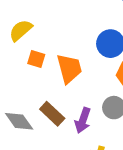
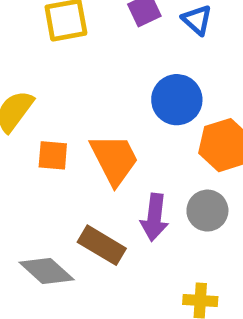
purple arrow: (83, 120) -> (154, 217), moved

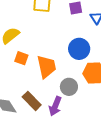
gray circle: (207, 211) -> (69, 87), moved
purple arrow: (154, 217) -> (55, 106), moved

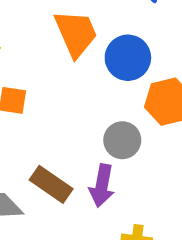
orange trapezoid: (46, 67) -> (76, 33), moved

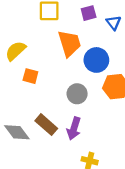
gray circle: (122, 140) -> (77, 94), moved

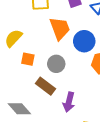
gray circle: (77, 94) -> (56, 64), moved
brown rectangle: (46, 125) -> (45, 86), moved

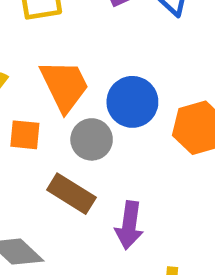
orange trapezoid: (60, 28) -> (64, 86), moved
blue circle: (84, 41) -> (132, 102), moved

